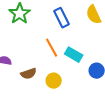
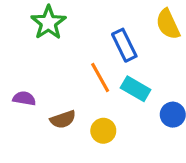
blue rectangle: (62, 18) -> (124, 45), moved

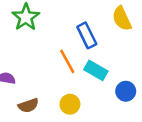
brown semicircle: (63, 119) -> (28, 106), moved

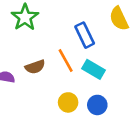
blue circle: (126, 91) -> (97, 105), moved
brown semicircle: (28, 106) -> (35, 67), moved

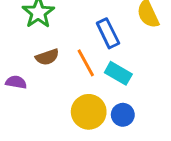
brown semicircle: (35, 67) -> (47, 57), moved
yellow circle: (68, 102) -> (89, 112), size x1.5

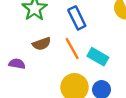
blue rectangle: (108, 33) -> (77, 18), moved

